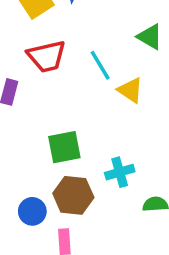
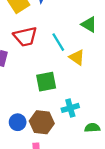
green square: (64, 147) -> (46, 82), moved
blue circle: (32, 211) -> (18, 122), moved

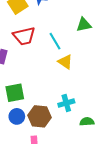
green triangle: (89, 24) -> (84, 25), turned -42
yellow triangle: (77, 57) -> (65, 62), moved
green square: (46, 82) -> (15, 93), moved

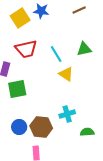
green triangle: (84, 25) -> (84, 49), moved
green square: (15, 93) -> (17, 89), moved

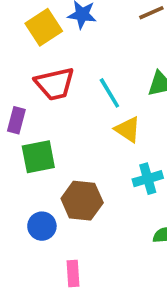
cyan cross: (67, 114) -> (148, 179), moved
brown hexagon: (41, 127) -> (82, 201), moved

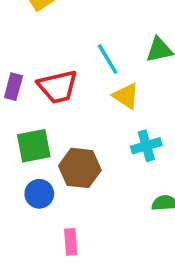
red trapezoid: (55, 84) -> (58, 87), moved
green square: (38, 157) -> (34, 146), moved

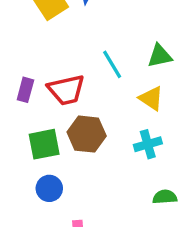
yellow triangle: (126, 96) -> (151, 98), moved
brown hexagon: (80, 168) -> (87, 134), moved

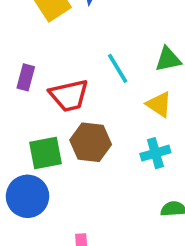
purple rectangle: (25, 90) -> (26, 77), moved
blue circle: (49, 188) -> (27, 196), moved, size x1.5

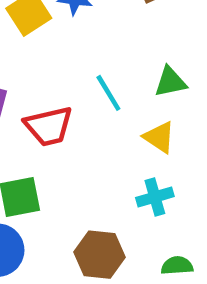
brown hexagon: (91, 142) -> (100, 255), moved

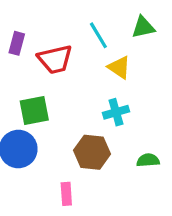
yellow triangle: (159, 137) -> (119, 67), moved
cyan cross: (155, 197) -> (116, 112), moved

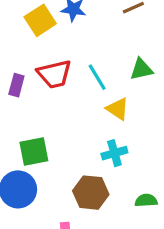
red trapezoid: (55, 59) -> (54, 74), moved

